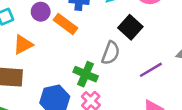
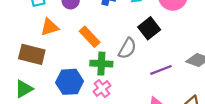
orange rectangle: (65, 24) -> (90, 37), moved
green cross: (86, 74) -> (101, 64), turned -30

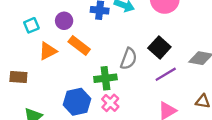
black square: (149, 28) -> (159, 48), moved
orange rectangle: (90, 37) -> (79, 46), moved
brown rectangle: (32, 54) -> (18, 77), moved, size x0.7

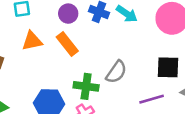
purple circle: (64, 21) -> (68, 14), moved
black square: (159, 48) -> (168, 67), moved, turned 35

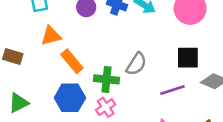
orange rectangle: (67, 44) -> (72, 61), moved

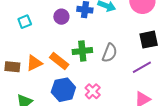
orange triangle: (51, 36) -> (34, 63), moved
green cross: (106, 79) -> (82, 51), moved

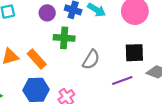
green cross: (82, 51) -> (64, 38), moved

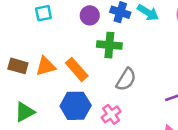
gray semicircle: (91, 60) -> (126, 79), moved

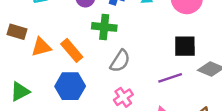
brown rectangle: (18, 66) -> (17, 32), moved
pink cross: (111, 114) -> (123, 97), moved

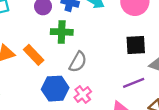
purple line: (170, 78) -> (134, 83), moved
blue hexagon: (70, 86) -> (55, 89), moved

